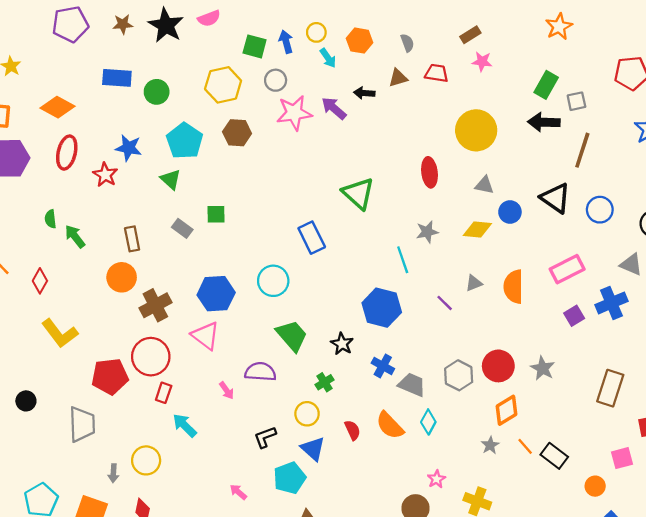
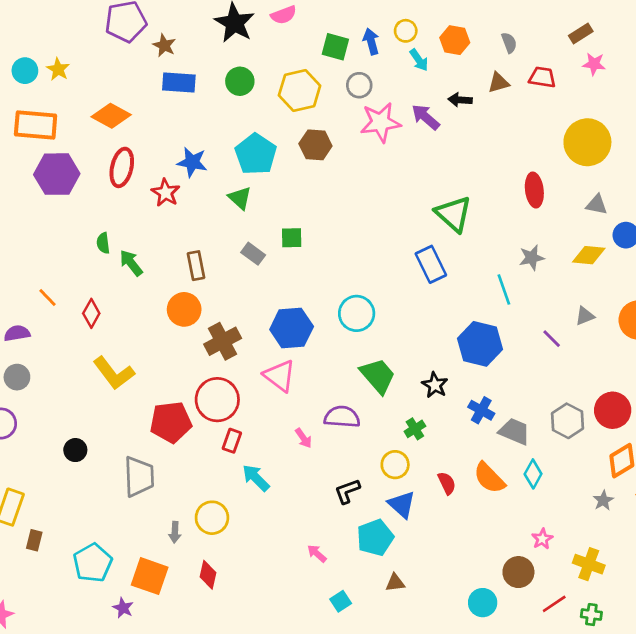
brown star: (123, 24) -> (164, 45), moved, turned 30
green circle: (157, 92) -> (240, 81), moved
blue rectangle: (312, 238) -> (431, 264), moved

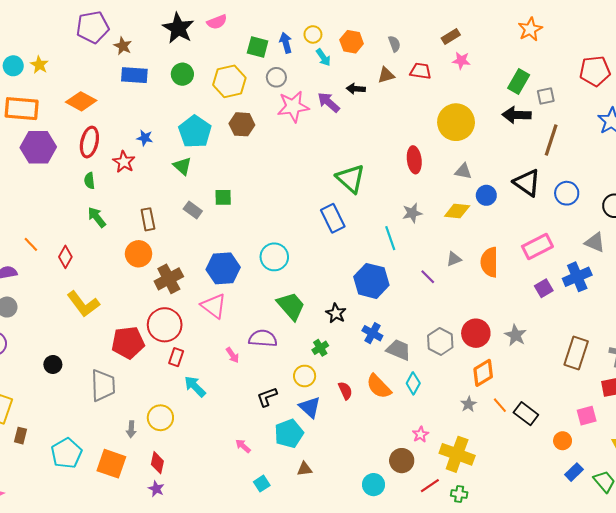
blue star: (192, 162) -> (145, 138), size x0.7
green semicircle: (103, 243) -> (89, 181), moved
yellow cross: (589, 564) -> (457, 454), size x1.4
purple star: (123, 608) -> (156, 489), moved

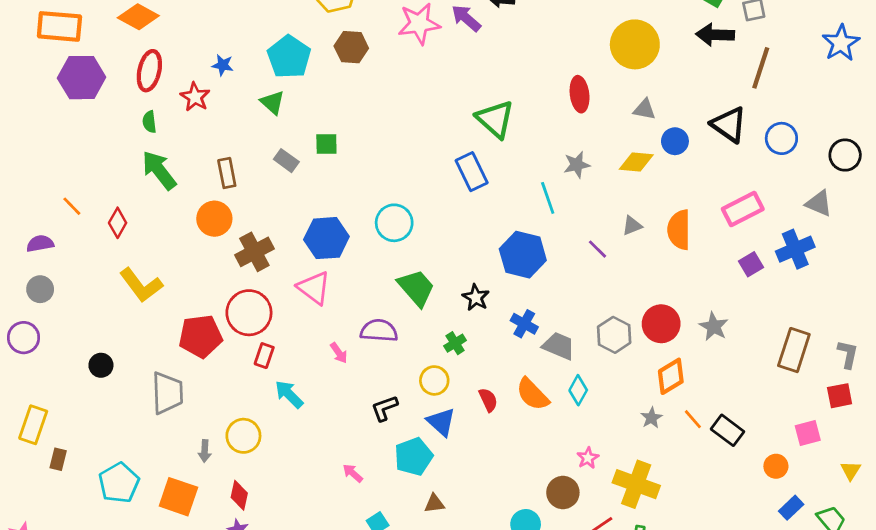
green arrow: (97, 217) -> (159, 170), size x1.4

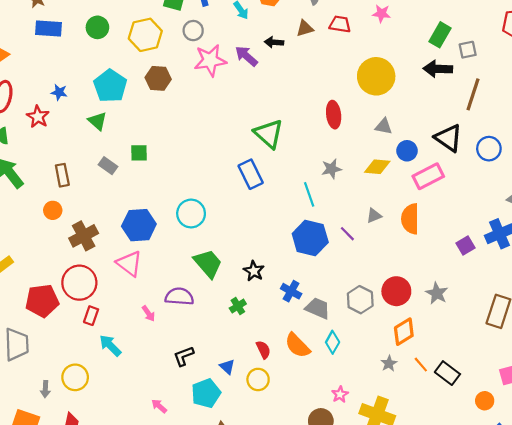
pink rectangle: (743, 209) -> (428, 176), moved
orange circle: (214, 219) -> (53, 210), size x0.7
blue hexagon: (523, 255) -> (310, 238), moved
yellow circle: (434, 380) -> (258, 379), moved
blue triangle: (441, 422) -> (227, 367), size x0.7

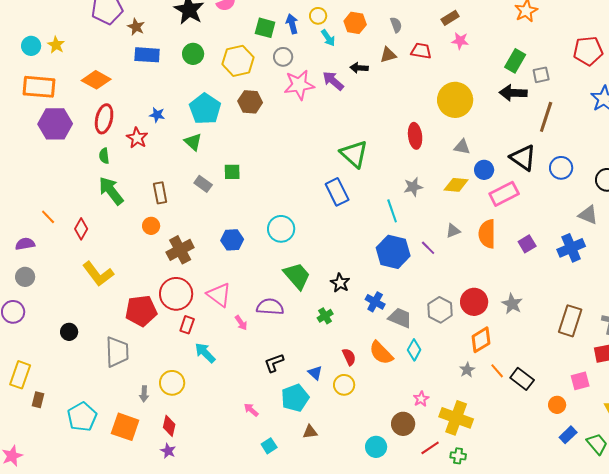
blue hexagon: (139, 225) -> (232, 240), size x0.7
purple square: (466, 245) -> (527, 244), moved
pink triangle: (129, 264) -> (219, 295), moved

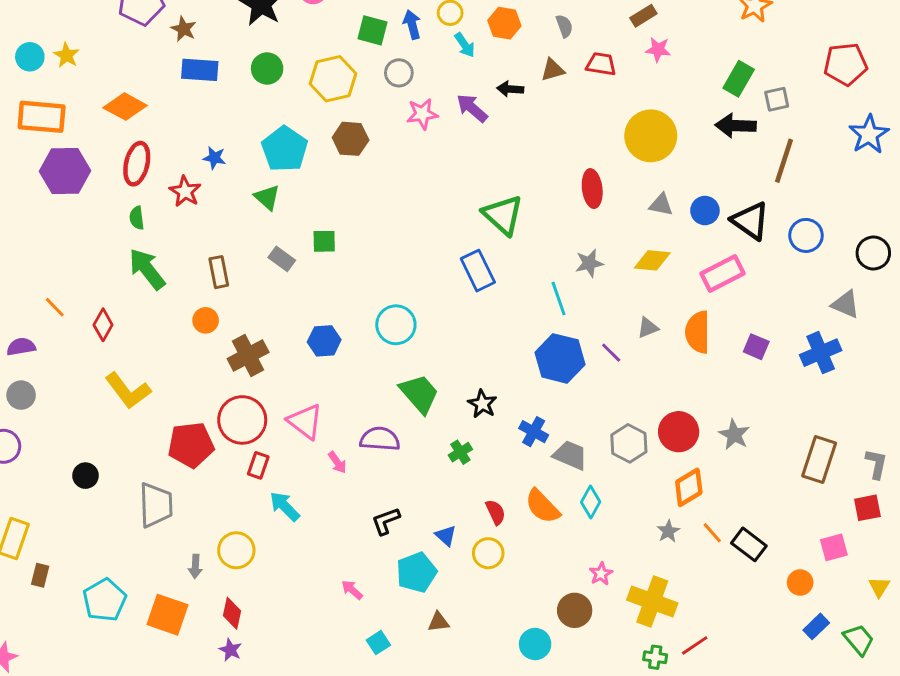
pink star: (299, 85) -> (422, 114), size x0.7
blue circle: (484, 170) -> (705, 211), moved
purple square: (527, 244) -> (756, 347), turned -36
red line: (430, 448) -> (695, 645), moved

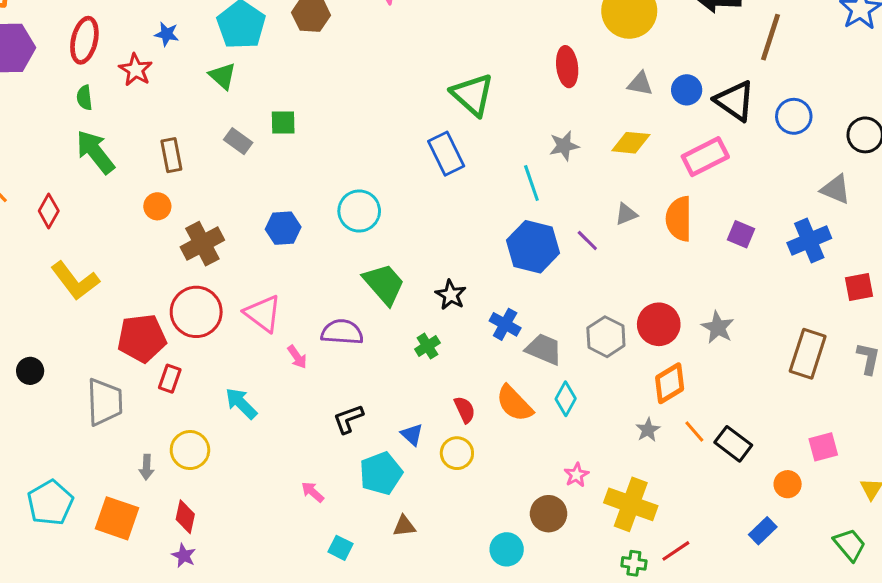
red rectangle: (258, 465) -> (170, 379), moved
red square: (867, 508) -> (859, 287), moved
blue rectangle: (816, 626) -> (763, 531), moved
cyan square: (378, 643) -> (341, 548), turned -30

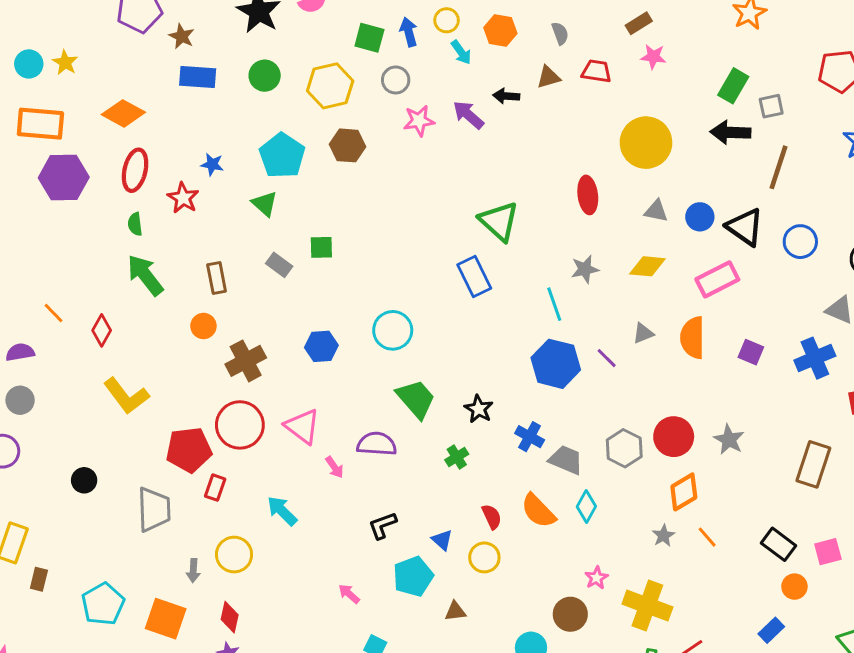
black rectangle: (733, 444) -> (778, 544), moved
brown triangle: (404, 526) -> (455, 611), moved

